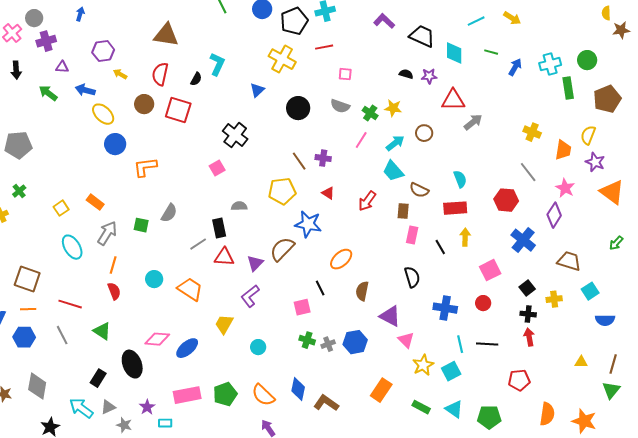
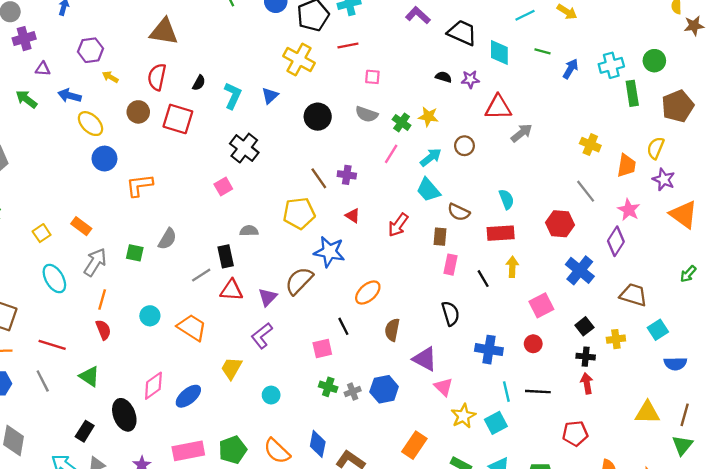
cyan L-shape: (217, 64) -> (233, 96), moved
pink diamond: (157, 339) -> (153, 386), turned -40
yellow triangle: (581, 362) -> (647, 413), size x1.6

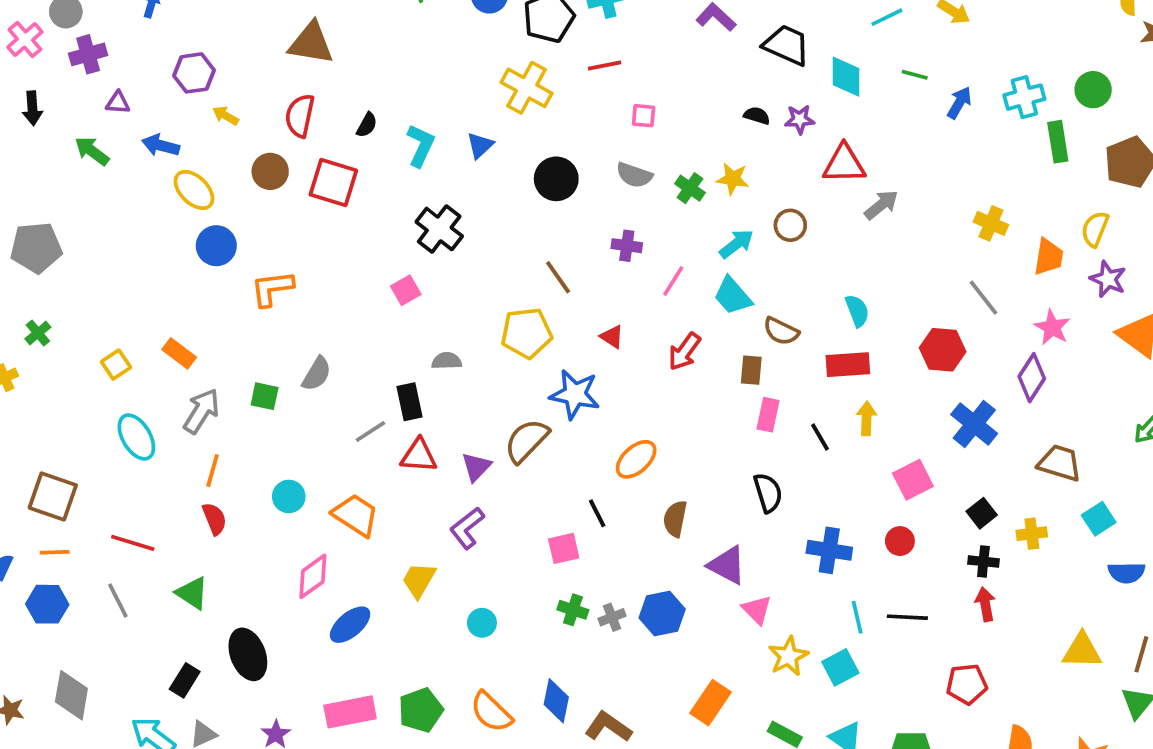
pink line: (391, 154) -> (673, 281), moved
purple cross: (347, 175) -> (627, 246), moved
pink diamond: (153, 386) -> (313, 576), moved

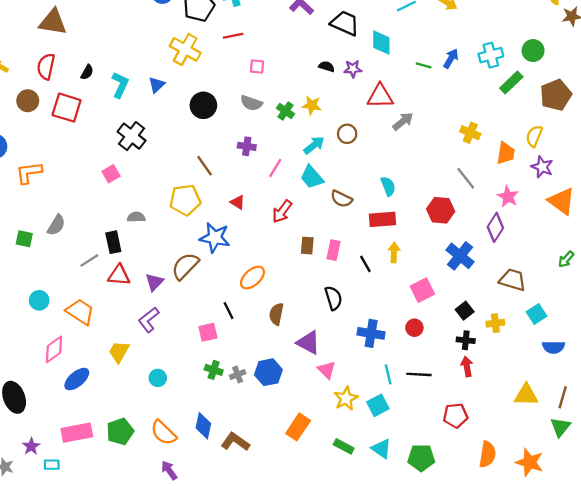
green line: (915, 75) -> (424, 65), moved
green rectangle: (1058, 142) -> (511, 82), turned 55
brown rectangle: (751, 370) -> (307, 246), moved

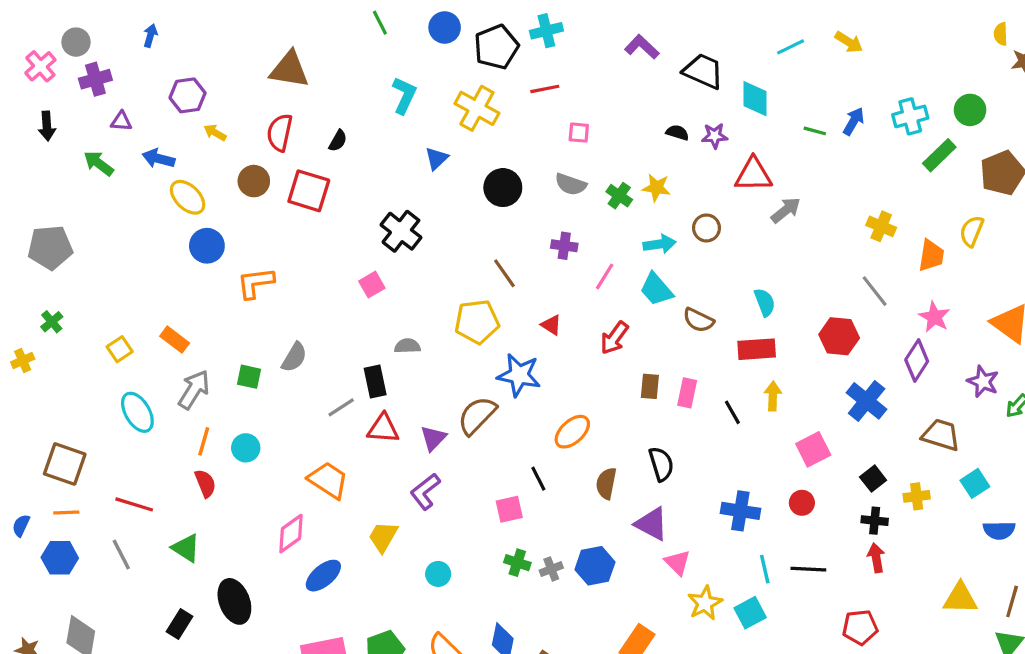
cyan L-shape: (120, 85) -> (404, 95), moved
cyan arrow: (314, 145) -> (660, 244), turned 30
purple star: (542, 167) -> (983, 382), moved
black semicircle: (333, 298) -> (661, 464), moved
cyan circle: (39, 300) -> (246, 448), moved

